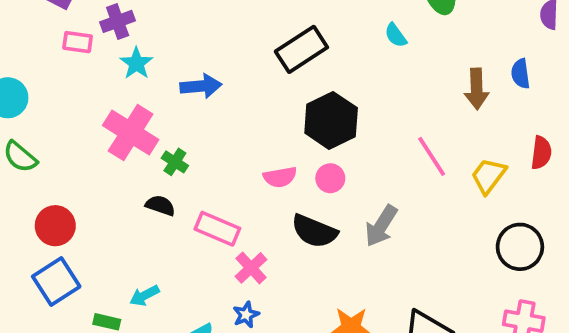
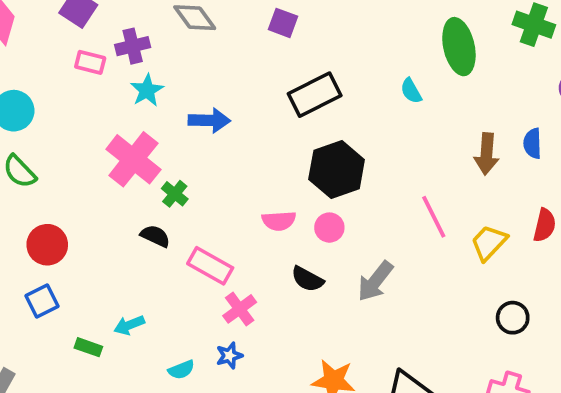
black semicircle: (314, 231) -> (307, 279), size x0.7
black circle: (520, 247) -> (513, 318), size x0.7
blue square: (56, 281) -> (42, 301), size x0.7

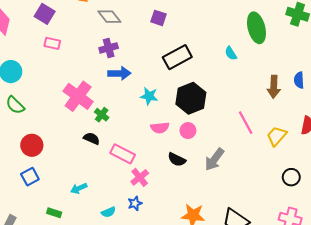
purple cross: (133, 46) -> (109, 48), moved
cyan star: (147, 90) -> (149, 96), moved, turned -30
green rectangle: (88, 347) -> (54, 213), moved

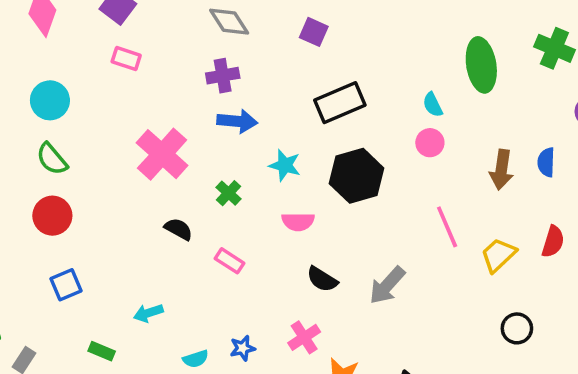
green cross: (102, 115) -> (229, 193), moved
pink circle: (188, 131) -> (430, 143), moved
red circle: (32, 145) -> (52, 216), moved
pink rectangle: (123, 154) -> (229, 261), size x0.7
pink cross: (140, 177) -> (304, 337), moved

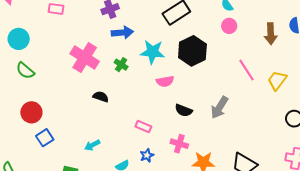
cyan star: (285, 165) -> (152, 52), size x1.4
green cross: (229, 193) -> (121, 65), moved
red circle: (52, 216) -> (31, 112), moved
pink rectangle: (229, 261) -> (143, 127), moved
pink cross: (304, 337) -> (179, 144), turned -30

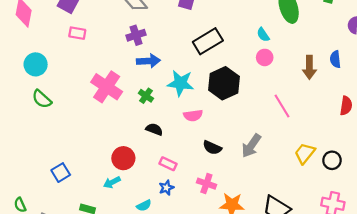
yellow trapezoid: (277, 80) -> (305, 153), moved
black semicircle: (101, 97) -> (154, 129), moved
red circle: (31, 112) -> (123, 158), moved
blue star: (147, 155) -> (166, 188), moved

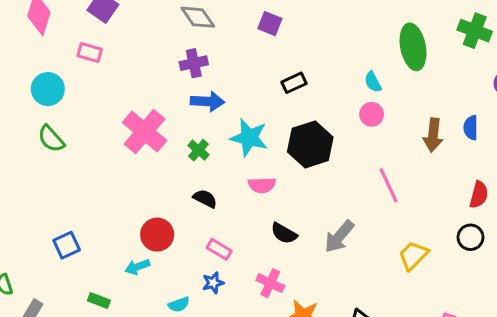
pink rectangle: (77, 33) -> (90, 53), moved
black rectangle: (208, 41) -> (294, 83), size x0.6
black circle: (332, 160) -> (471, 237), moved

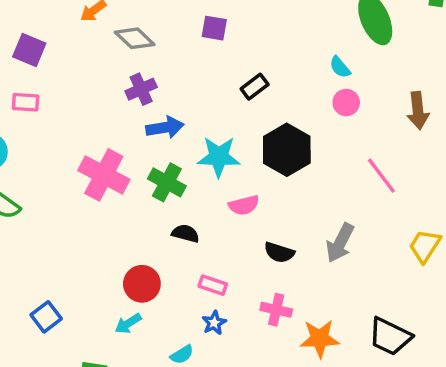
green cross: (199, 150) -> (167, 182), size x1.5

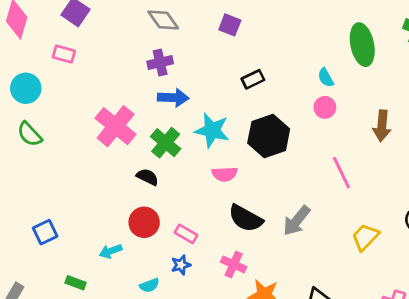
black semicircle: (185, 233) -> (147, 177), moved
black semicircle: (279, 252) -> (246, 218), size x1.4
red circle: (142, 284) -> (144, 222), moved

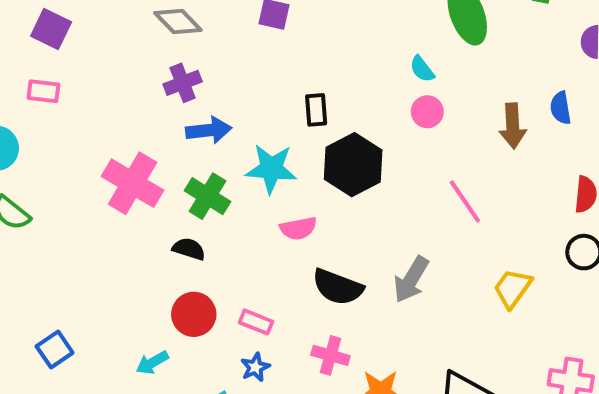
black rectangle: (253, 79) -> (316, 110), moved, turned -60

